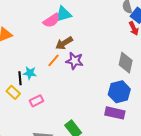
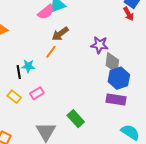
purple star: (75, 61) -> (99, 45), moved
gray diamond: (126, 63) -> (112, 63), moved
yellow rectangle: (13, 92) -> (14, 97), moved

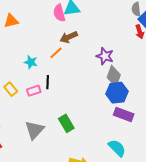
pink semicircle: (46, 12) -> (59, 13), turned 102
black line: (19, 72) -> (48, 82), moved
purple rectangle: (116, 100) -> (124, 115), moved

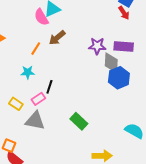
orange line: (56, 53) -> (36, 49), moved
black line: (48, 82) -> (49, 87), turned 32
purple rectangle: (124, 115) -> (124, 46), moved
gray triangle: (34, 130) -> (35, 121), moved, turned -45

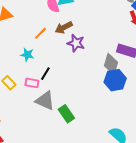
purple star: (97, 46) -> (76, 43), moved
pink rectangle: (38, 99) -> (32, 83), turned 32
gray triangle: (35, 121) -> (45, 101), moved

